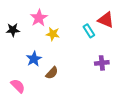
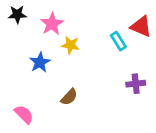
black star: (13, 30) -> (17, 14), moved
blue star: (34, 59) -> (40, 62), moved

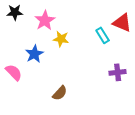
brown semicircle: (69, 97) -> (60, 93), moved
pink semicircle: (24, 114) -> (14, 72), moved

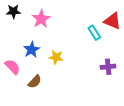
yellow star: (61, 39) -> (56, 57), moved
brown semicircle: (60, 93) -> (35, 82), moved

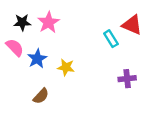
black star: (13, 11) -> (22, 22), moved
pink semicircle: (12, 67) -> (15, 47), moved

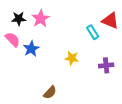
yellow star: (66, 67) -> (72, 58), moved
brown semicircle: (41, 96) -> (50, 92), moved

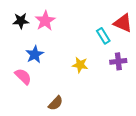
pink semicircle: (12, 39) -> (23, 76), moved
purple cross: (106, 65) -> (118, 61), moved

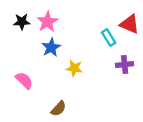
blue star: (35, 54) -> (51, 47), moved
yellow star: (80, 65) -> (74, 68), moved

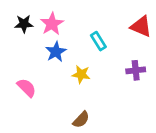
cyan rectangle: (109, 38) -> (98, 41), moved
brown semicircle: (58, 109) -> (81, 120), moved

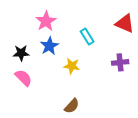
black star: (24, 24) -> (21, 53), moved

